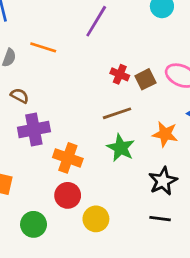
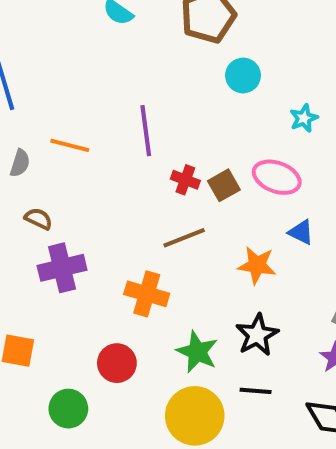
purple line: (96, 21) -> (146, 131), moved, turned -36
green star: (121, 148) -> (197, 352), moved
orange cross: (68, 158) -> (147, 294), moved
yellow circle: (96, 219) -> (195, 416), moved, size x1.5

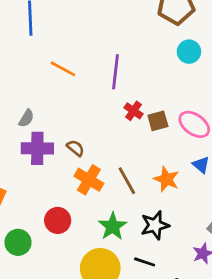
gray semicircle: (20, 163) -> (26, 118), moved
brown semicircle: (38, 219) -> (75, 148), moved
brown line: (184, 238) -> (127, 181), moved, turned 68

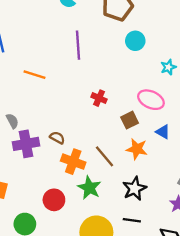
purple line: (116, 72) -> (78, 45), moved
gray semicircle: (26, 118) -> (12, 121), turned -49
brown square: (158, 121) -> (130, 120), moved
green star: (113, 226) -> (89, 188), moved

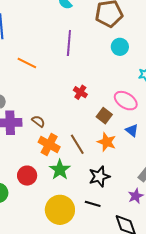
brown square: (130, 120) -> (104, 116), turned -35

